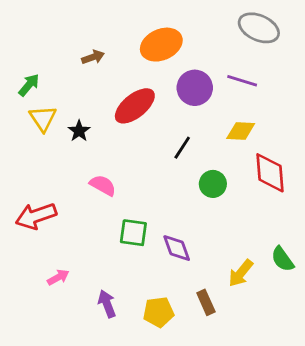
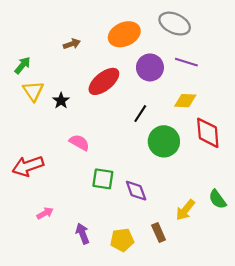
gray ellipse: (259, 28) -> (175, 24), moved
green circle: (213, 184) -> (164, 141), size x1.5

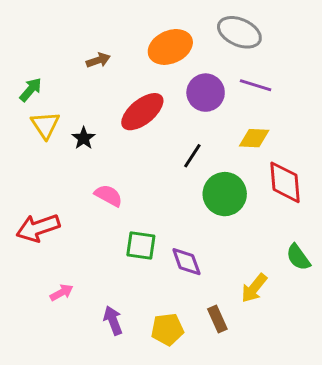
green semicircle: (217, 199) -> (298, 257), moved

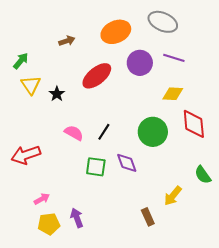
black line: (192, 156) -> (104, 132), moved
purple diamond: (186, 262) -> (127, 163), moved
yellow pentagon: (167, 329) -> (49, 224), moved

